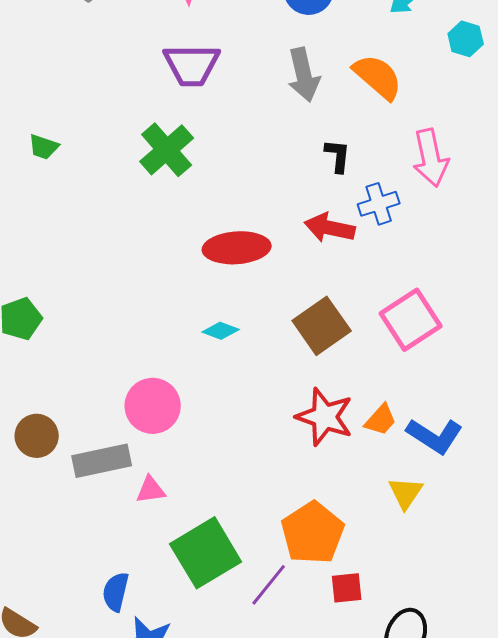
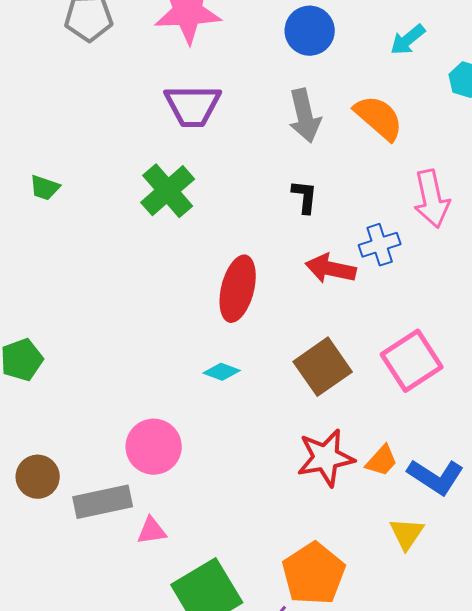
black L-shape: (338, 156) -> (305, 197), moved
red ellipse: (237, 248) -> (238, 289), turned -72
red star: (325, 417) -> (326, 458), turned -30

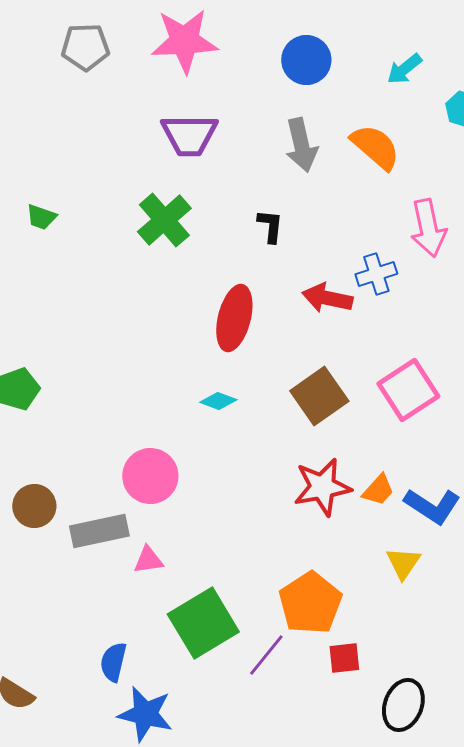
black L-shape: (305, 197) -> (270, 226), moved

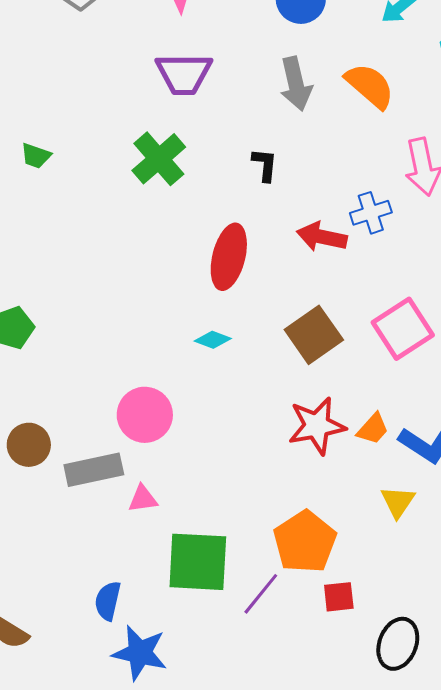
green square: (203, 623) -> (198, 562), turned 34

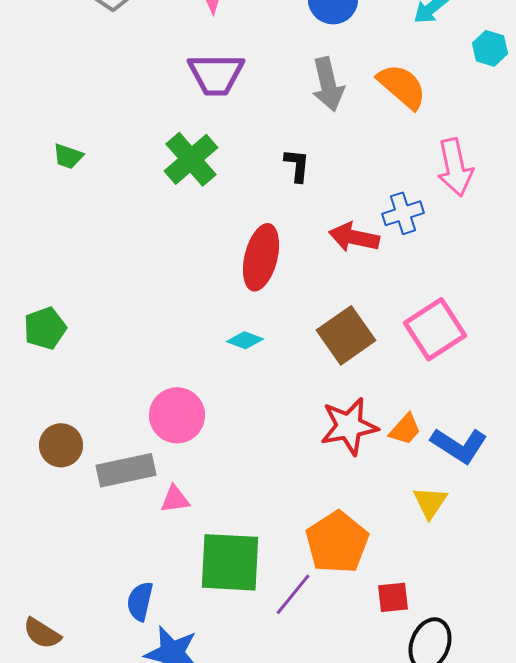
red square: (339, 597) -> (393, 597), moved

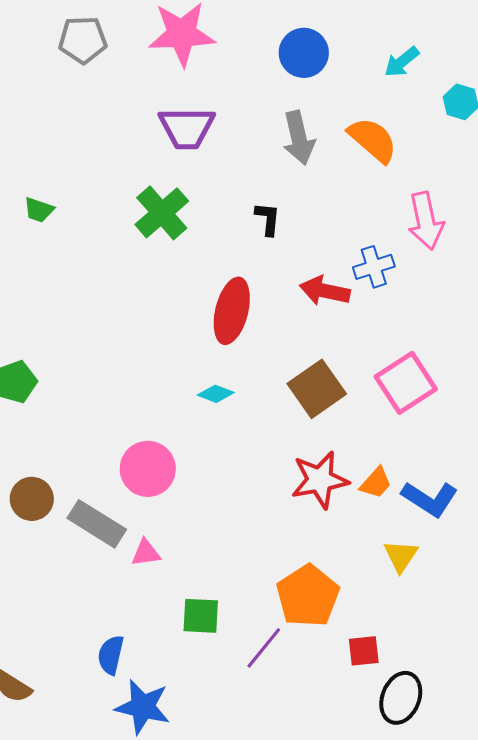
gray rectangle: (126, 470) -> (97, 524), turned 44
green square: (230, 562) -> (201, 616), size x0.6

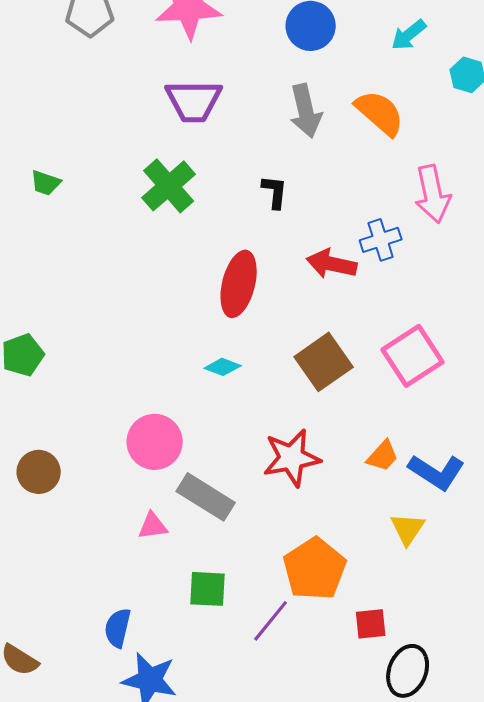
red star: (320, 480) -> (292, 458), moved
gray rectangle: (97, 524) -> (206, 497), moved

